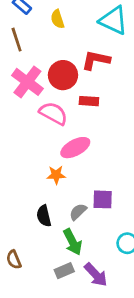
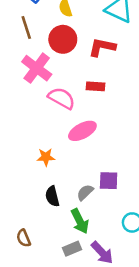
red circle: (63, 75) -> (63, 39), moved
orange star: (56, 175) -> (46, 157), moved

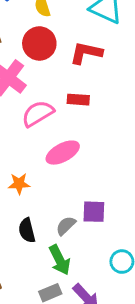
pink semicircle: (61, 98) -> (38, 114), turned -60

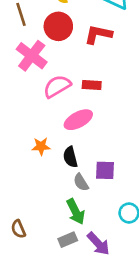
red rectangle: (78, 100) -> (92, 85), moved
gray semicircle: (66, 226) -> (81, 182), turned -78
black semicircle: (27, 230) -> (70, 157), moved

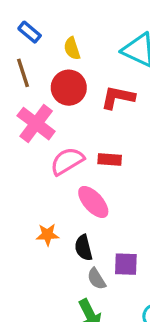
pink ellipse: (78, 120) -> (93, 202), turned 76

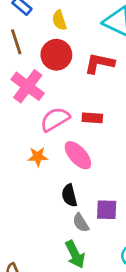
orange star: (48, 235) -> (38, 157), moved

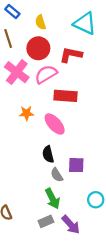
red rectangle: (92, 118) -> (65, 96), size x1.5
pink semicircle: (55, 119) -> (46, 74), moved
orange star: (38, 157) -> (26, 113), moved

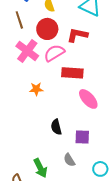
pink ellipse: (55, 124) -> (88, 99), moved
gray semicircle: (57, 175) -> (69, 160), moved
green arrow: (52, 199) -> (40, 168), moved

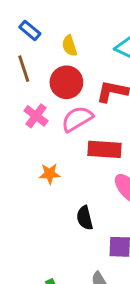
pink cross: (27, 51) -> (36, 116), size x0.7
black semicircle: (56, 127) -> (85, 218), moved

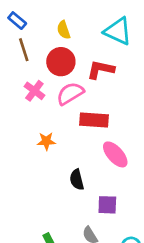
blue rectangle: (30, 30) -> (17, 21), moved

